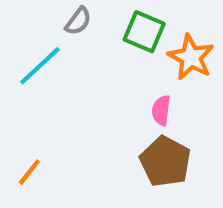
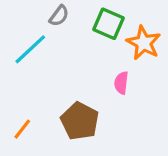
brown pentagon: (165, 161) -> (80, 121), moved

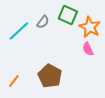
gray semicircle: (59, 16) -> (43, 22), moved
pink semicircle: (121, 83) -> (88, 49), moved, turned -32

